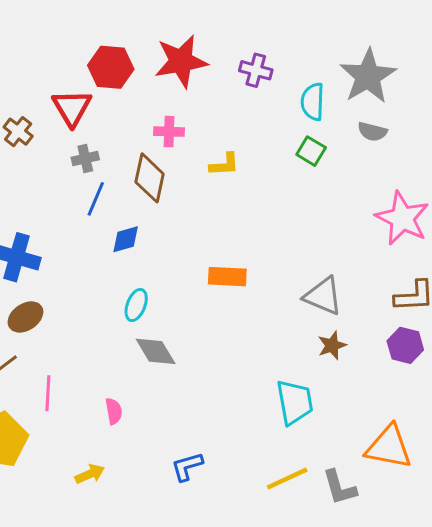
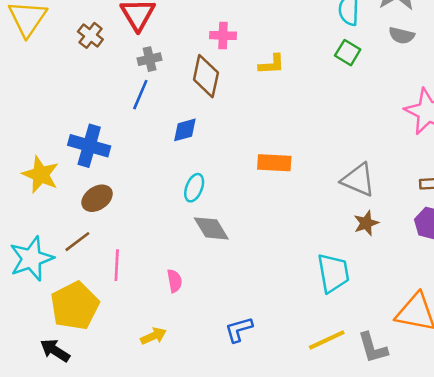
blue line: (96, 199) -> (140, 95), moved

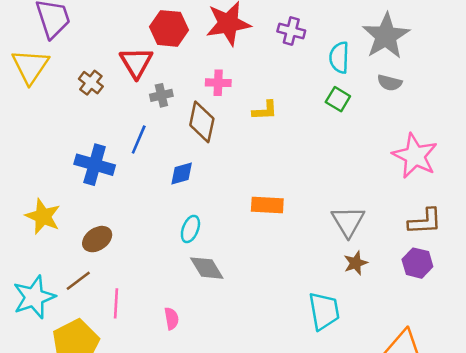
gray cross: (150, 59) -> (161, 95), moved
blue cross: (89, 146) -> (95, 165), moved
gray triangle: (358, 180) -> (348, 221), turned 36

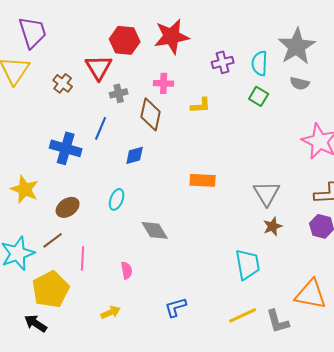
purple cross: (291, 31) -> (223, 62), moved, turned -30
cyan ellipse: (190, 229) -> (117, 199), moved

